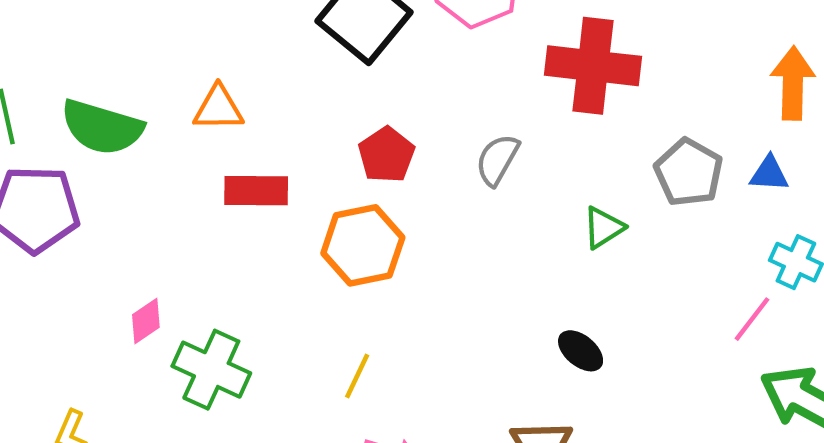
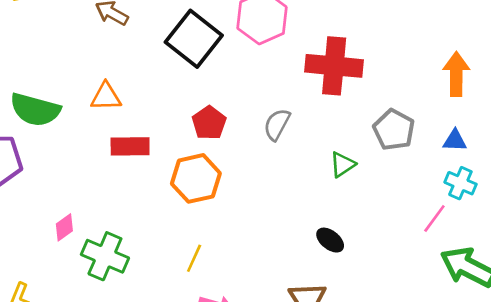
blue triangle: (769, 174) -> (455, 140), moved

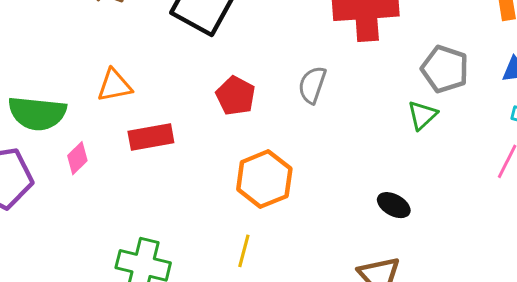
green triangle: (342, 165) -> (422, 115), moved
orange hexagon: (196, 178) -> (264, 179), moved
pink diamond: (64, 227) -> (77, 158), moved

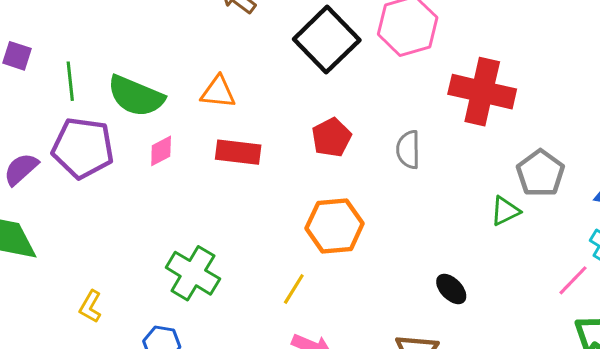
gray semicircle: (312, 85) -> (408, 150), turned -36

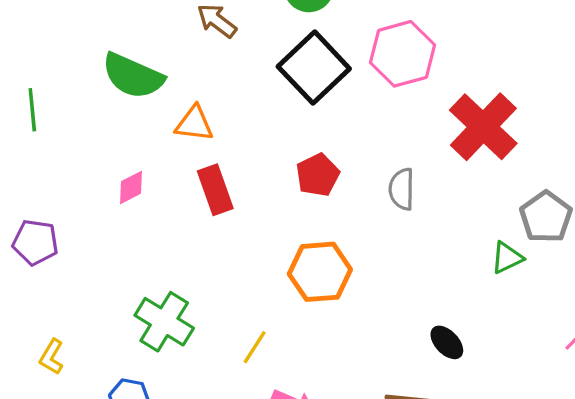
red cross: (482, 92) -> (483, 127), turned 30
green semicircle: (136, 96) -> (133, 76), moved
purple pentagon: (83, 148) -> (35, 242), moved, size x0.7
red rectangle: (238, 152) -> (215, 190), turned 63
yellow line: (294, 289) -> (255, 347), moved

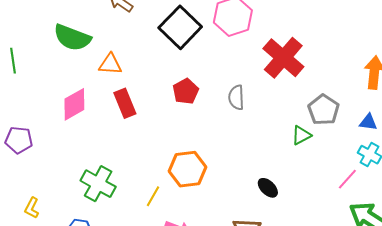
pink diamond: (131, 187) -> (74, 104), size x1.6
orange hexagon: (320, 272) -> (187, 169), moved

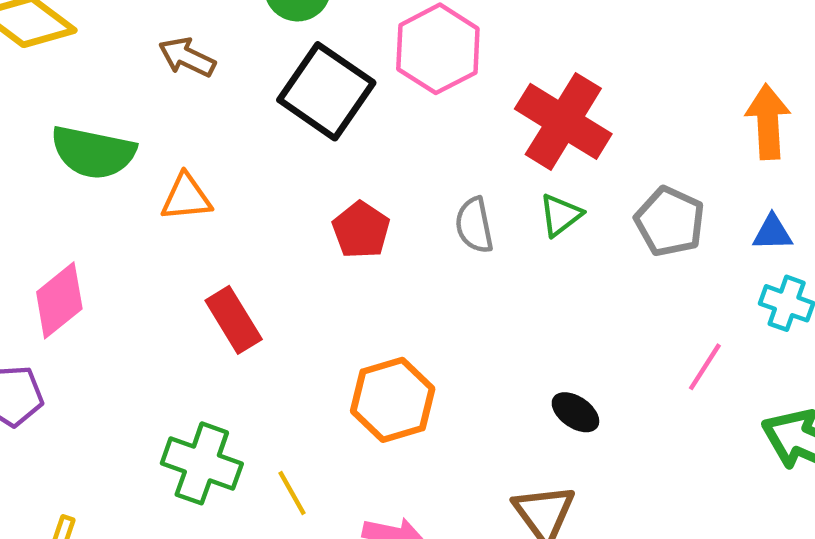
red rectangle: (125, 103) -> (234, 320), moved
pink diamond: (74, 104) -> (59, 300), moved
green triangle: (301, 135) -> (561, 215), moved
pink line: (347, 179) -> (705, 367), moved
yellow line: (153, 196) -> (292, 493), moved, turned -50

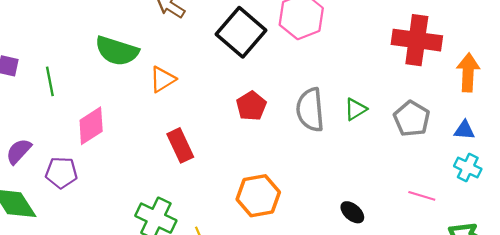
red cross: (563, 121) -> (417, 40), moved, turned -30
orange triangle: (186, 197) -> (163, 79), turned -32
gray semicircle: (474, 225) -> (310, 110), size x1.5
pink line: (705, 367) -> (422, 196), turned 68

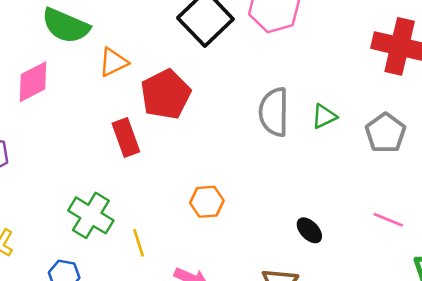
red pentagon: (251, 106) -> (166, 94), moved, size x1.5
pink diamond: (91, 126) -> (33, 82), moved
orange hexagon: (258, 196) -> (207, 202), size x0.7

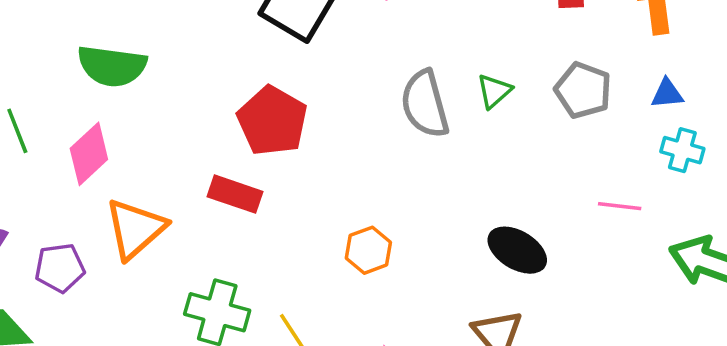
orange triangle: (113, 62) -> (135, 229), moved, size x1.5
red rectangle: (126, 137) -> (235, 194), turned -36
black ellipse: (309, 230) -> (517, 250), size x1.5

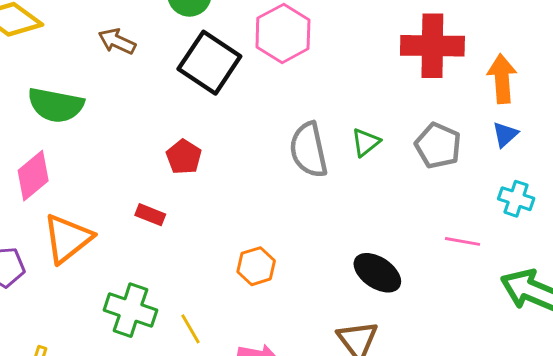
blue triangle: (667, 94) -> (505, 134), moved, turned -40
red pentagon: (272, 121) -> (184, 157), size x0.6
red rectangle: (235, 194) -> (150, 215), size x0.7

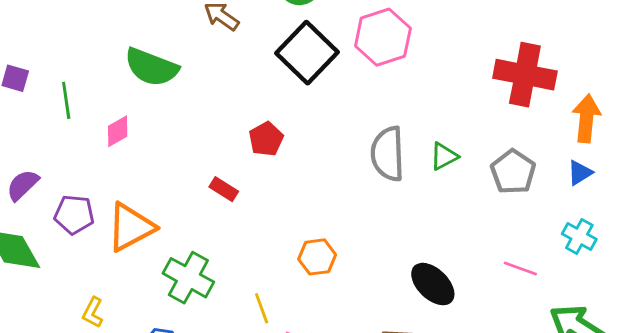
pink diamond: (33, 176) -> (118, 131), size x0.7
orange triangle: (68, 238) -> (131, 227), moved
yellow line: (190, 329) -> (262, 308), moved

